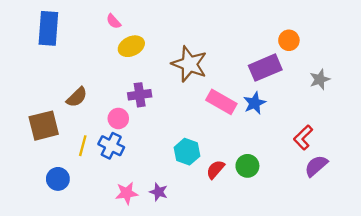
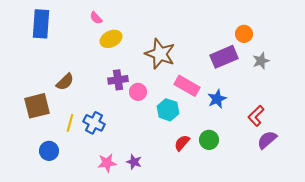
gray star: (320, 79) -> (261, 61), moved
blue star: (255, 103) -> (217, 99), moved
pink circle: (118, 118) -> (138, 92), moved
cyan hexagon: (187, 152) -> (168, 110), moved

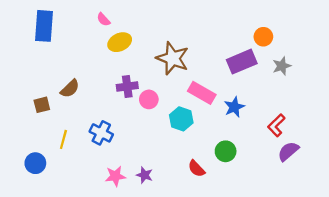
brown square: (37, 106) -> (42, 105), moved, size x0.6
yellow line: (70, 123) -> (63, 139), moved
red semicircle: (182, 143) -> (196, 169), moved, turned -84
blue circle: (49, 151) -> (35, 163), moved

